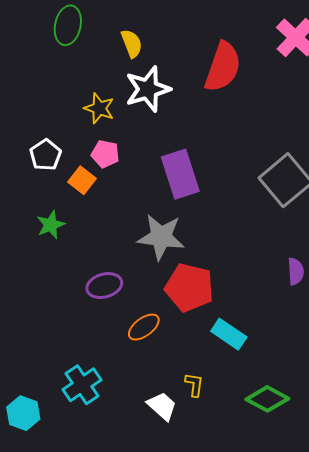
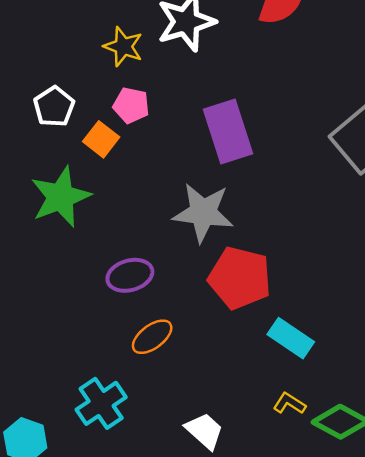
green star: (51, 225) -> (61, 197), size x1.6
orange ellipse: (144, 327) -> (152, 337), moved
yellow L-shape: (194, 385) -> (289, 403), moved, turned -65

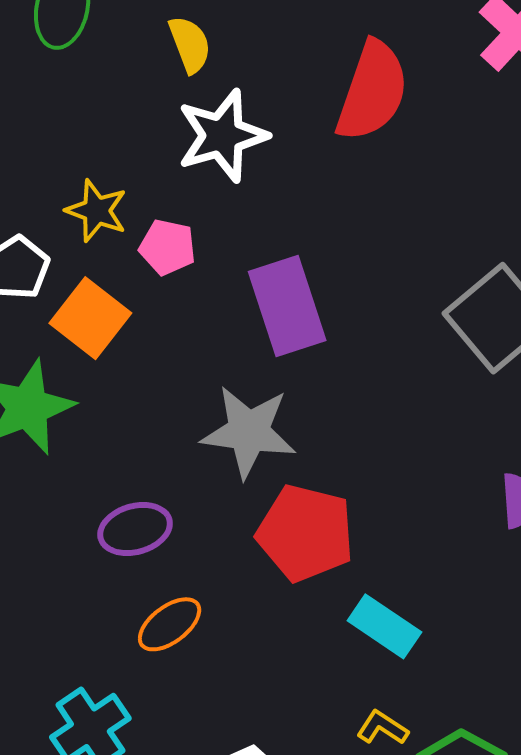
yellow star: (123, 47) -> (97, 211), moved
pink pentagon: (131, 105) -> (167, 247), moved
orange square: (101, 139) -> (90, 318), size x1.4

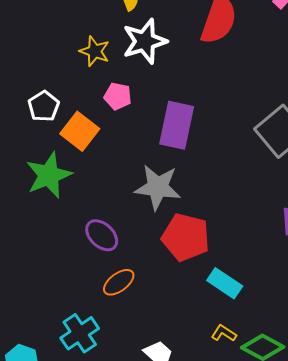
yellow star: (97, 211) -> (95, 51), moved
purple rectangle: (287, 306) -> (177, 125), turned 30
purple ellipse: (135, 529) -> (102, 235), turned 60

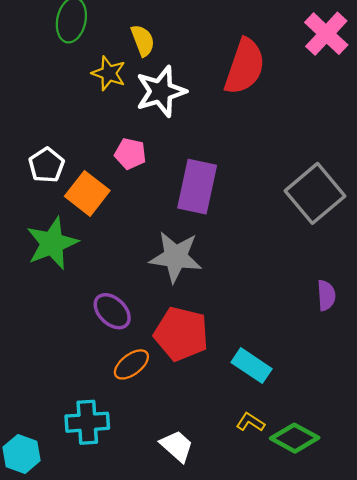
yellow star: (95, 51) -> (109, 73), moved
red pentagon: (186, 237) -> (181, 334), moved
cyan cross: (80, 333) -> (87, 422), turned 30

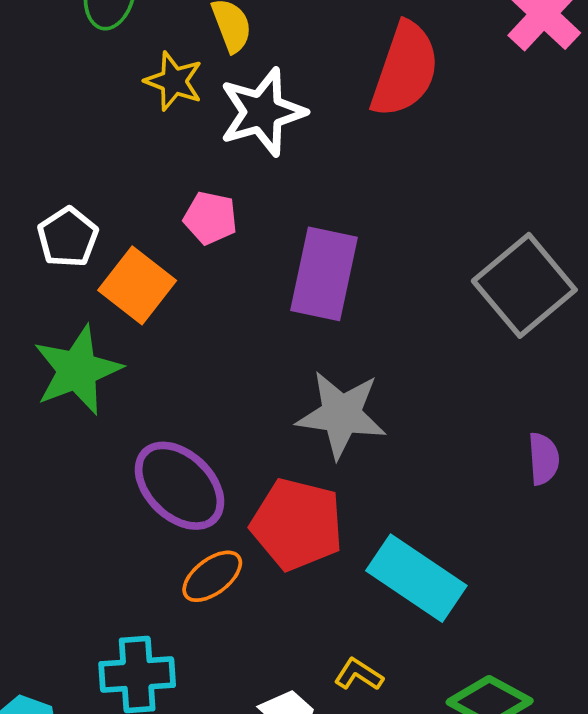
gray star: (176, 257) -> (341, 414), moved
purple ellipse: (112, 311) -> (179, 486), size x1.4
cyan rectangle: (251, 366) -> (416, 578), size x1.4
yellow L-shape: (250, 422) -> (359, 675), moved

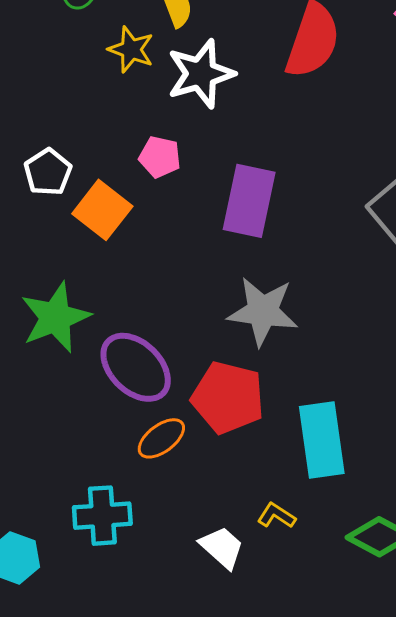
green star: (77, 370) -> (55, 317), moved
cyan rectangle: (416, 578) -> (322, 440), turned 48

